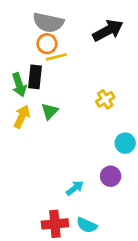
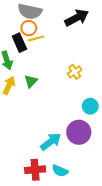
black rectangle: (35, 77) -> (19, 43), moved, turned -30
purple circle: (111, 176) -> (79, 132), size x1.5
cyan arrow: (75, 188) -> (51, 142), size x1.5

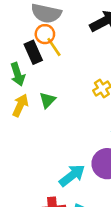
yellow line: (36, 38) -> (54, 47), turned 70

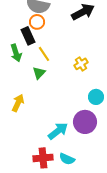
yellow line: (54, 47) -> (44, 54), moved
yellow arrow: (20, 105) -> (18, 103), moved

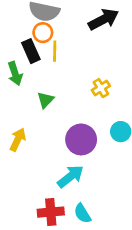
yellow line: (44, 54) -> (55, 51), moved, turned 35
purple circle: (85, 122) -> (81, 139), moved
cyan semicircle: (67, 159) -> (82, 213), turned 35

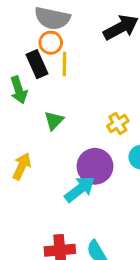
yellow cross: (101, 88) -> (118, 124), moved
cyan arrow: (71, 176) -> (80, 189), moved

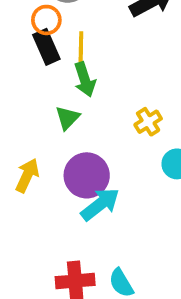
orange circle: (51, 43) -> (46, 20), moved
green arrow: (19, 90) -> (85, 79), moved
purple circle: (95, 166) -> (87, 175), moved

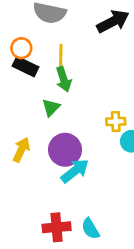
orange circle: (46, 20) -> (21, 48), moved
black rectangle: (46, 47) -> (26, 67), moved, turned -40
yellow cross: (148, 122) -> (116, 122), moved, turned 30

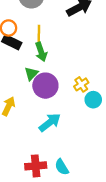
yellow cross: (116, 122) -> (81, 84), turned -32
purple circle: (65, 150) -> (45, 86), moved

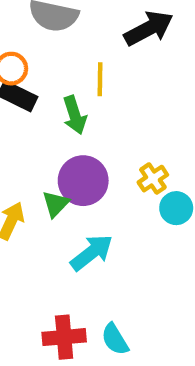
yellow line: (39, 33) -> (100, 79), moved
green triangle: (31, 74) -> (56, 204), moved

